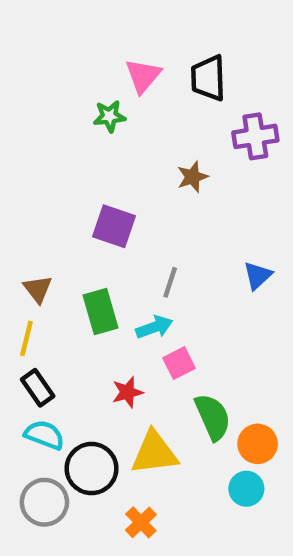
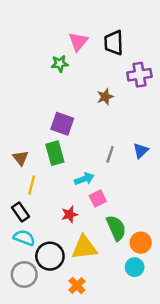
gray line: (170, 282) -> (110, 154), moved
green rectangle: (101, 311) -> (55, 153), moved
yellow line: (26, 338) -> (32, 185), moved

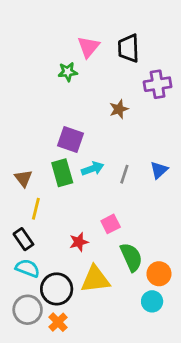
cyan arrow: (84, 179) -> (93, 169), moved
orange cross: (77, 286) -> (58, 322), moved

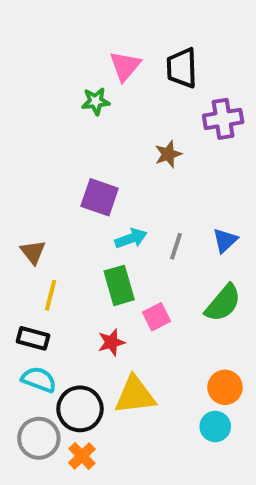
green rectangle: (62, 173) -> (119, 285), moved
black rectangle: (23, 239) -> (33, 338), turned -40
green semicircle: (131, 257) -> (223, 303), moved, turned 64

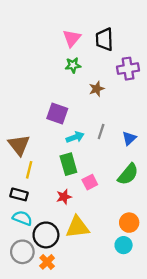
green star: (96, 101) -> (73, 65), moved
gray line: (176, 246) -> (101, 132), moved
brown triangle: (33, 252) -> (19, 145), size x1.5

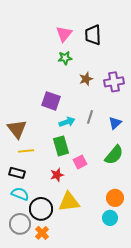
purple cross: (128, 69) -> (114, 82), moved
yellow line: (29, 170) -> (26, 151), turned 70

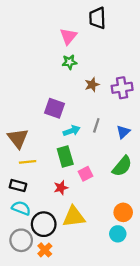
black trapezoid: (93, 35) -> (97, 18), moved

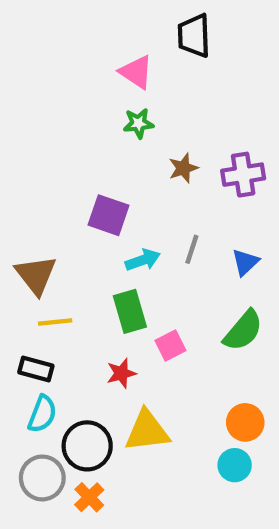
pink triangle: (68, 36) -> (136, 72), turned -36
cyan semicircle: (21, 208) -> (42, 414), turned 90

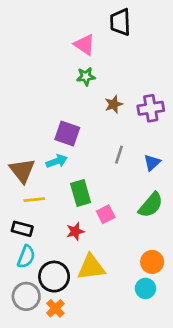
cyan arrow: (143, 260) -> (57, 161), moved

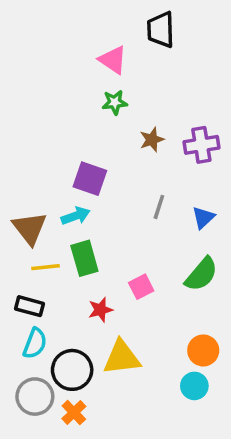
green rectangle: (81, 193) -> (84, 258), moved

